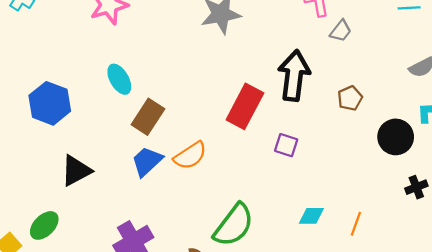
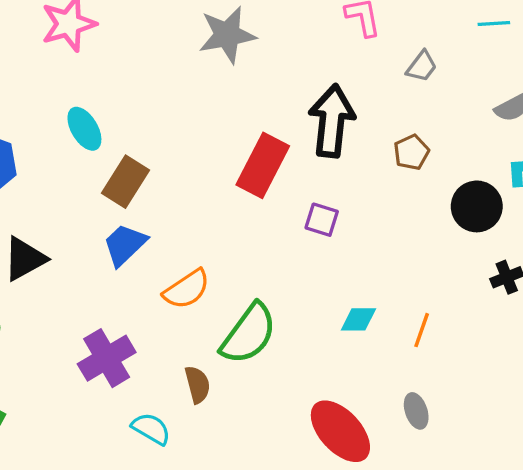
gray trapezoid: (341, 31) -> (422, 66), moved
orange semicircle: (190, 156) -> (187, 289), moved

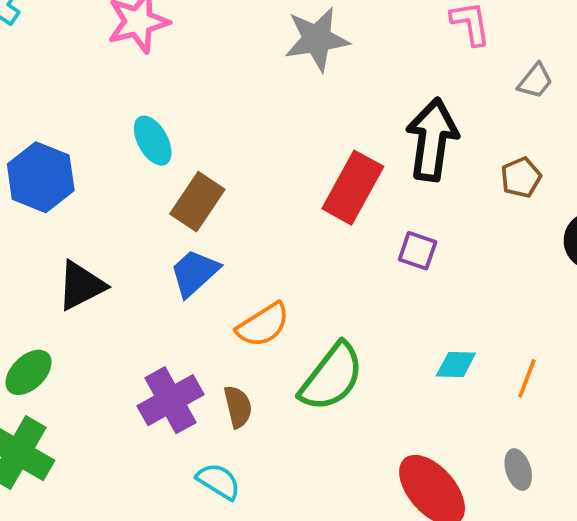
brown semicircle: (198, 384) -> (238, 407), moved

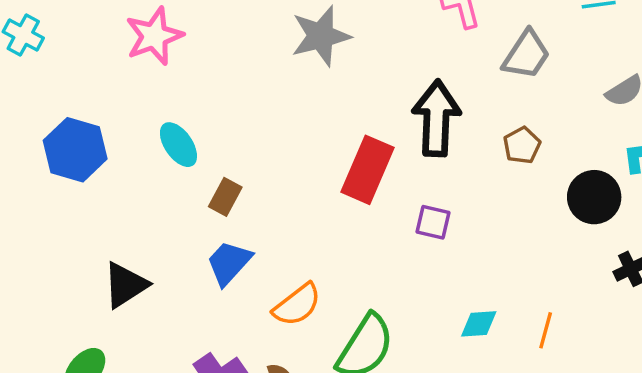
gray trapezoid: (535, 81) -> (526, 55), size x1.5
blue hexagon: (41, 177) -> (75, 150), moved
brown rectangle: (197, 202) -> (225, 197), size x0.7

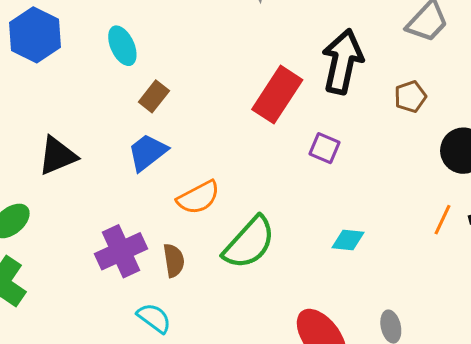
orange line: (546, 330) -> (443, 220), moved

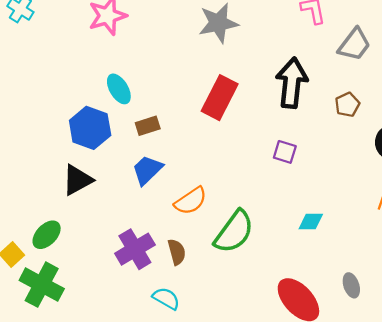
blue hexagon: (35, 35) -> (90, 128), moved
red rectangle: (277, 95) -> (220, 98), moved
brown rectangle: (154, 96) -> (148, 126), turned 40

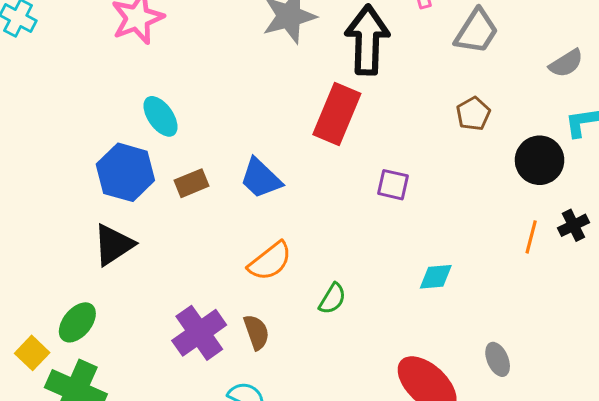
black arrow: (292, 83) -> (367, 40), moved
red rectangle: (220, 98) -> (337, 114), moved
brown rectangle: (148, 126) -> (191, 183), moved
blue trapezoid: (147, 170) -> (261, 178), moved, turned -88
green semicircle: (234, 232) -> (332, 299), size x0.5

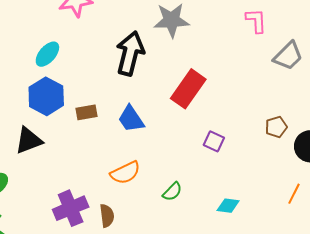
black arrow: (367, 40) -> (130, 53), moved
brown pentagon: (473, 114) -> (276, 127), moved
cyan ellipse: (160, 116) -> (47, 54), moved, turned 64
green semicircle: (332, 299) -> (172, 192), moved

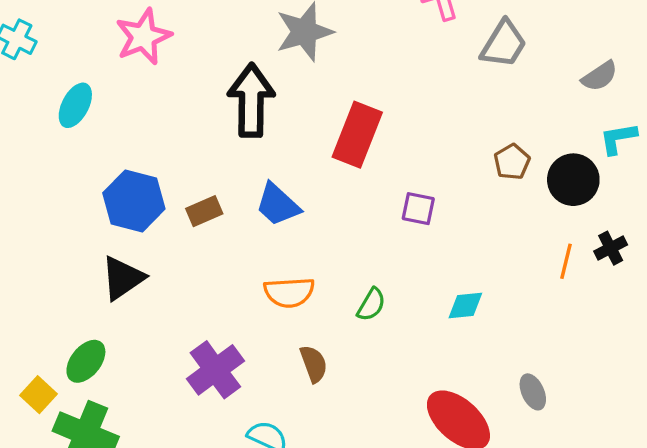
cyan ellipse: (47, 54) -> (75, 105), moved
orange semicircle: (125, 173) -> (289, 292), turned 36
brown semicircle: (107, 216) -> (314, 364), moved

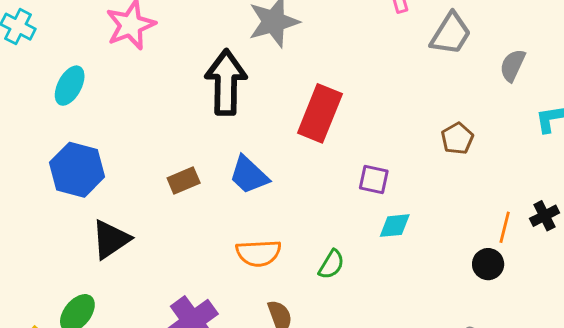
gray semicircle: (600, 76) -> (513, 65), moved, turned 148
black circle: (573, 180) -> (488, 264), moved, size x0.7
blue hexagon: (134, 201) -> (77, 170), moved
cyan diamond: (465, 306) -> (395, 226), moved

